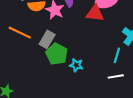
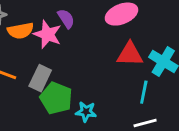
red triangle: (95, 13) -> (130, 54), moved

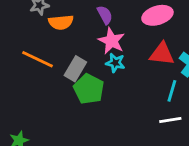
pink star: (48, 34) -> (112, 41), moved
cyan star: (86, 112) -> (115, 63), moved

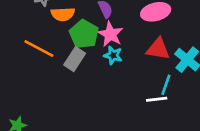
green pentagon: (89, 89) -> (84, 34), moved
white line: (170, 120) -> (157, 99), moved

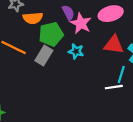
green pentagon: (84, 34) -> (51, 34), turned 30
pink star: (110, 34) -> (81, 23), moved

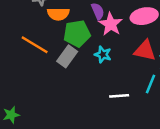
white line: (114, 87) -> (119, 96), moved

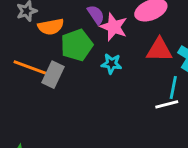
gray rectangle: (67, 56) -> (53, 75), moved
white line: (119, 96) -> (167, 104), moved

